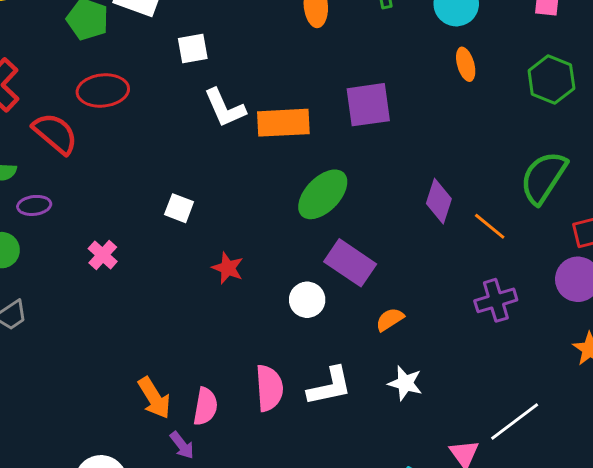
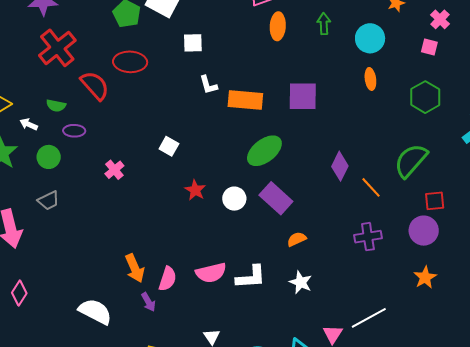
white L-shape: (225, 108) -> (208, 85), size x0.7
white circle: (307, 300) -> (234, 199), moved
pink semicircle: (269, 388) -> (211, 273), turned 72

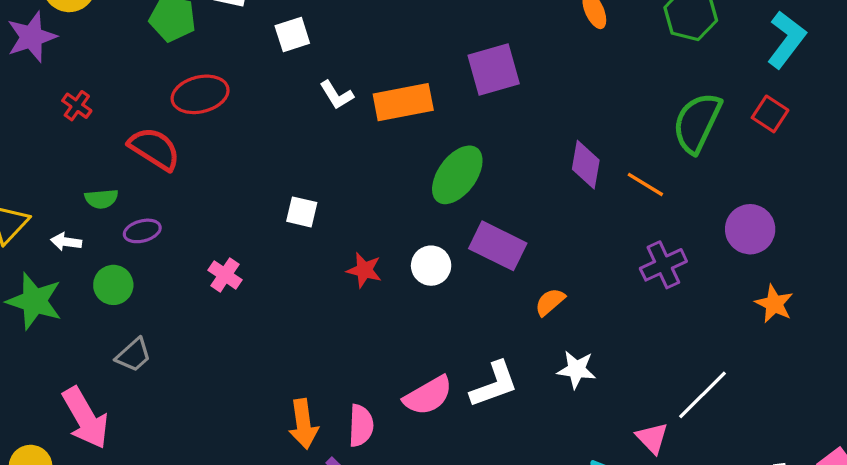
red cross: (57, 48) -> (77, 106), size x0.5
red square: (435, 201) -> (770, 114), moved, turned -35
orange arrow: (135, 268) -> (303, 424), turned 32

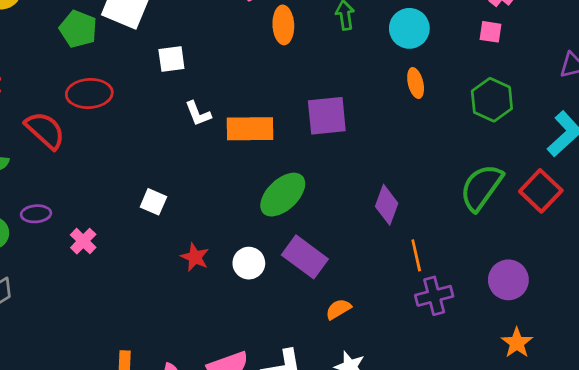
red square: (770, 114) -> (541, 191), size x1.4
orange line: (645, 184) -> (416, 255), moved, turned 36
purple ellipse: (142, 231) -> (36, 214), moved

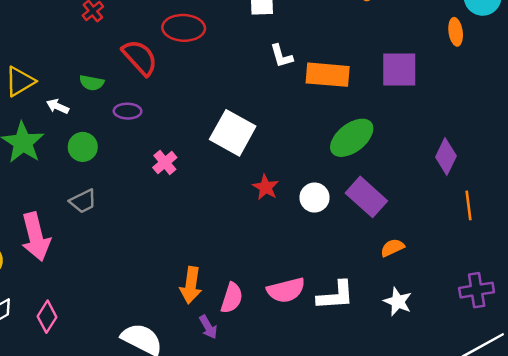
orange ellipse: (416, 83) -> (456, 32), moved
white square: (153, 202) -> (233, 133), size x1.8
purple ellipse: (36, 214) -> (128, 111), moved
purple cross: (434, 296) -> (477, 290), moved

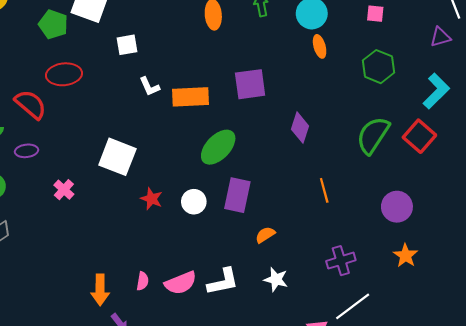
orange ellipse: (456, 32) -> (320, 46), moved
purple diamond: (446, 156) -> (300, 128), moved
purple rectangle: (366, 197) -> (237, 195), turned 68
pink semicircle: (232, 298) -> (143, 281), moved, size x0.7

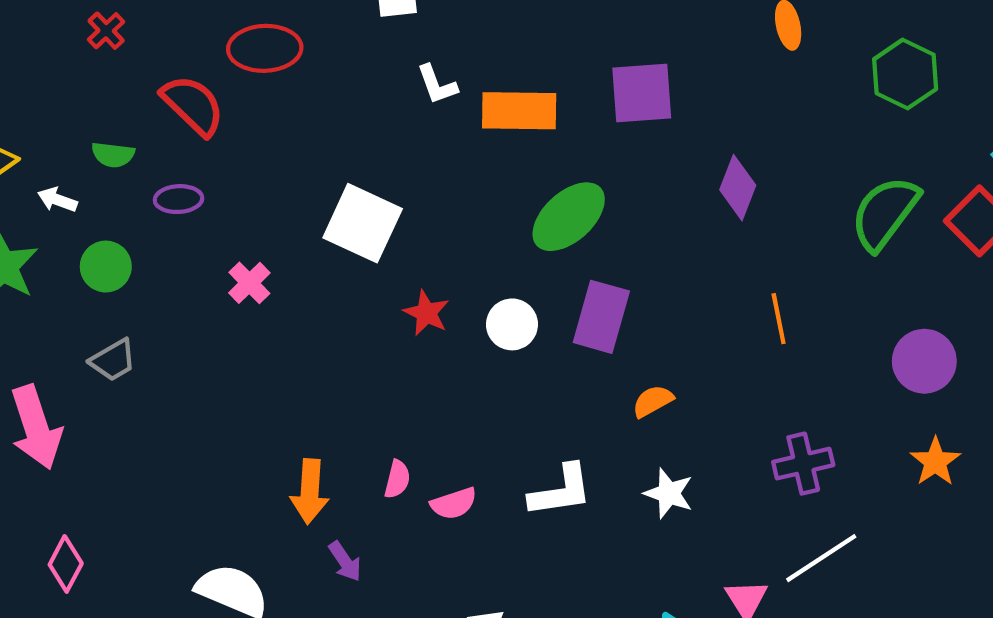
pink semicircle: (181, 283) -> (454, 503), moved, size x0.7

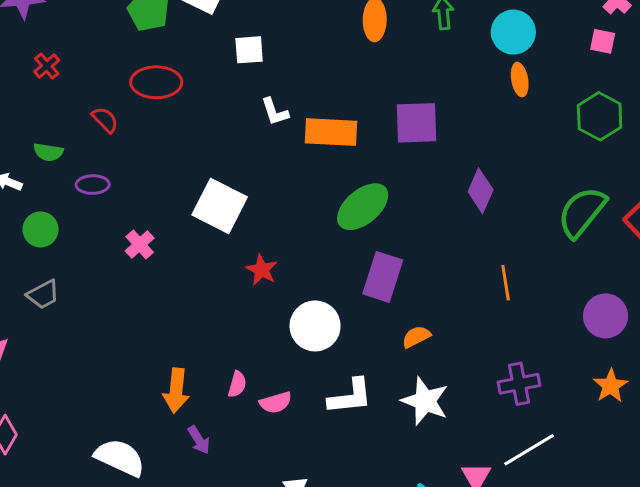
red semicircle: (193, 105) -> (105, 120), size x0.6
white circle: (512, 324) -> (315, 326), moved, size x1.4
white star: (669, 493) -> (425, 401), size x1.4

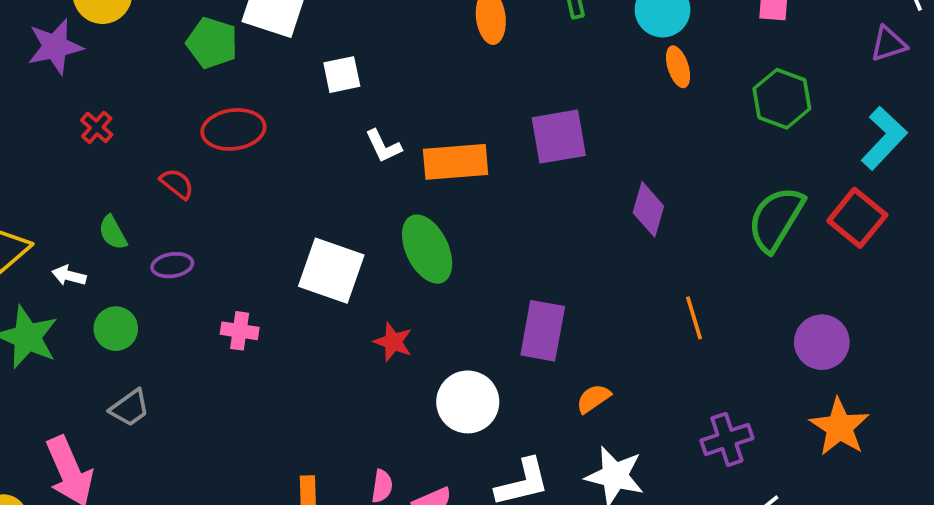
green semicircle: (48, 152) -> (113, 233), turned 60
green ellipse: (363, 207) -> (427, 249), moved, turned -68
pink cross: (140, 244) -> (240, 331), turned -32
orange star: (611, 386) -> (839, 427), size x1.4

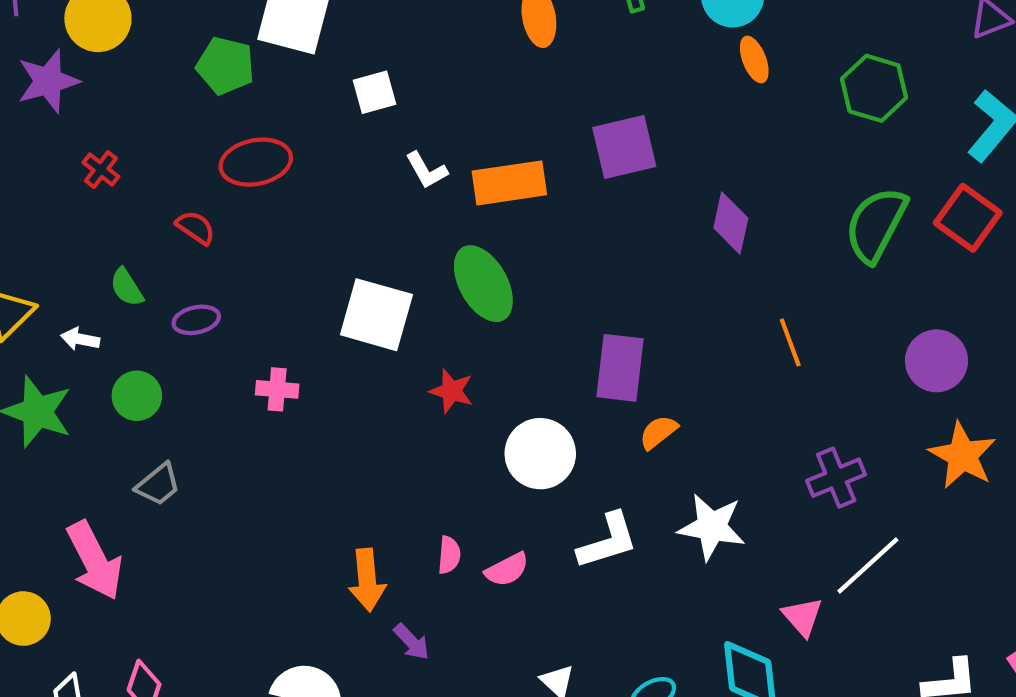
orange semicircle: (593, 399) -> (658, 432), moved

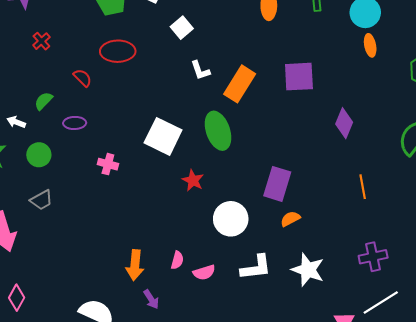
white square: (374, 92) -> (182, 28), turned -35
orange rectangle: (509, 183) -> (240, 84), turned -60
green semicircle: (127, 287) -> (43, 101), turned 66

